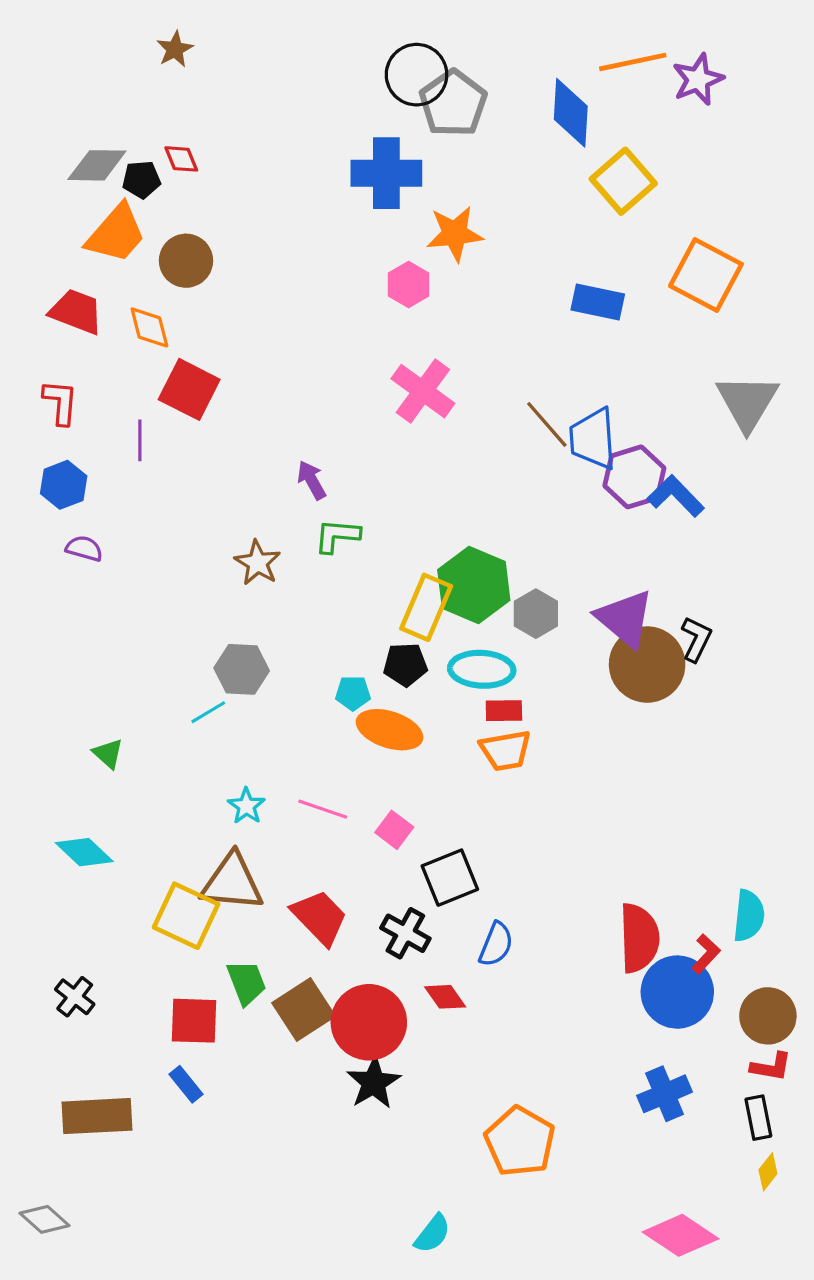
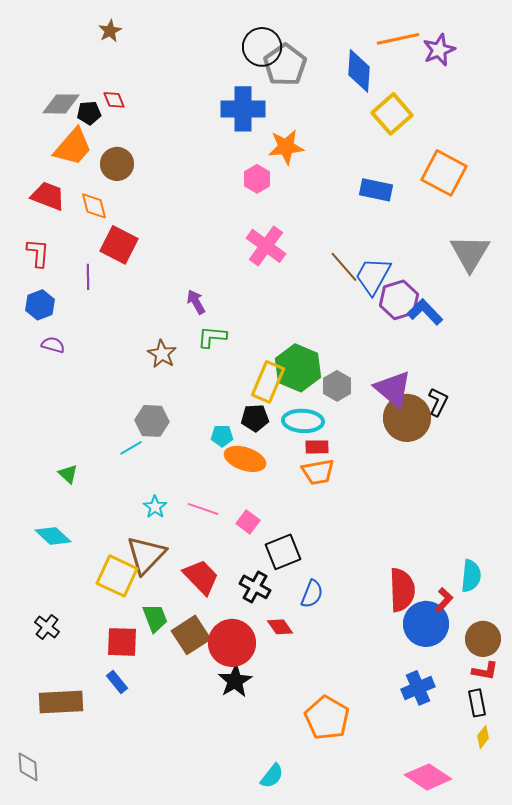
blue trapezoid: (593, 439) -> (373, 276), turned 33
brown triangle: (232, 882) -> (146, 555), turned -51
gray diamond: (45, 1219) -> (28, 767), turned 44

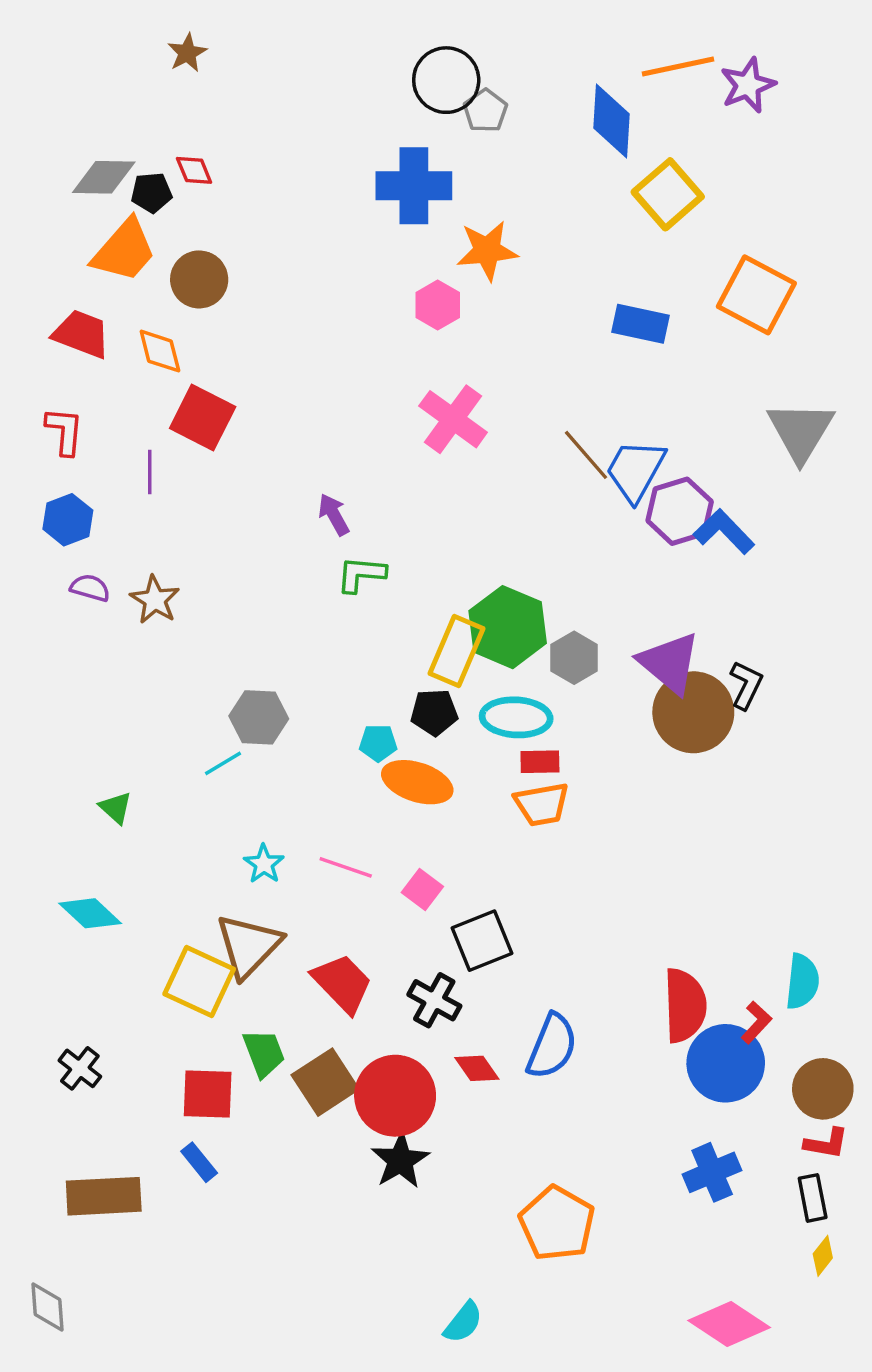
gray pentagon: (285, 65) -> (485, 111), size x0.6
brown star: (162, 354) -> (155, 600), moved
blue semicircle: (312, 594) -> (552, 1046), moved, size x1.4

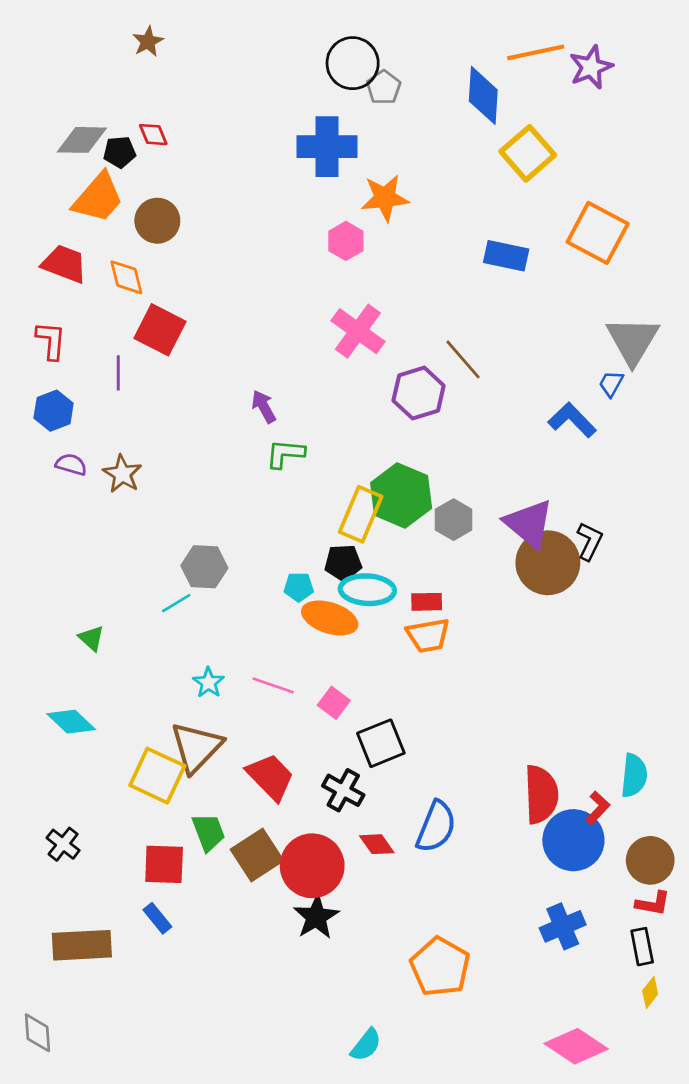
blue trapezoid: (635, 470) -> (611, 384), moved, size x0.5
purple hexagon: (680, 511) -> (419, 393), moved
cyan ellipse: (516, 717) -> (367, 590), moved

